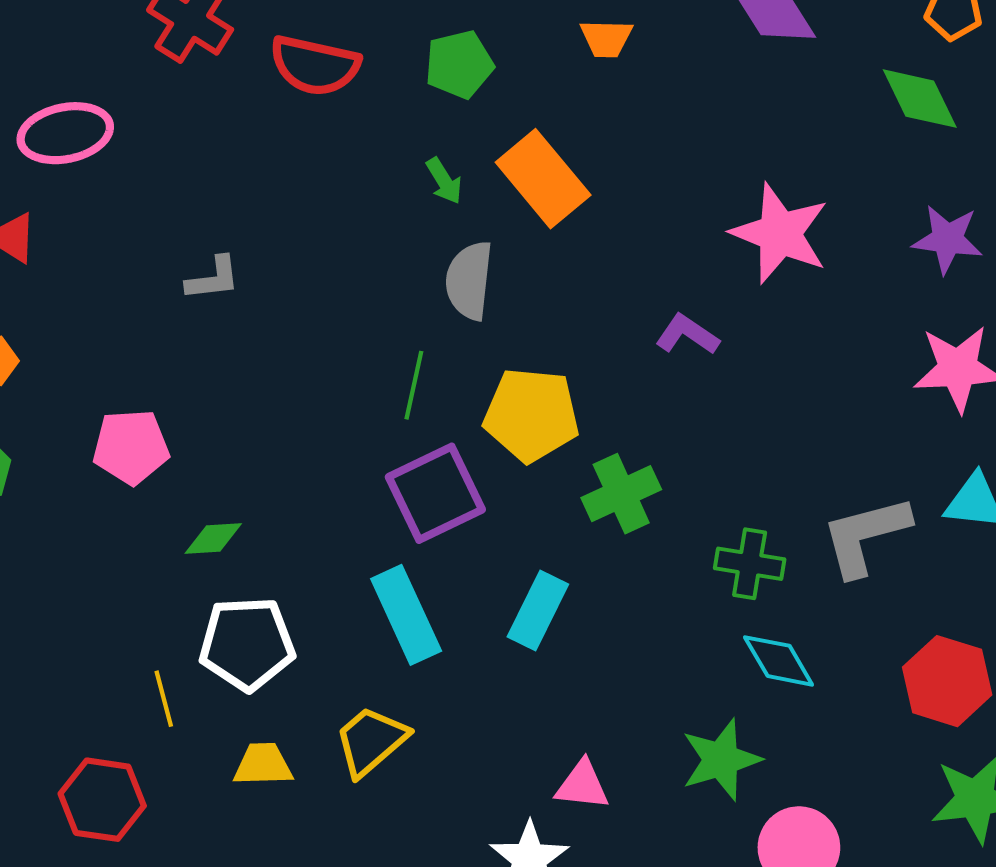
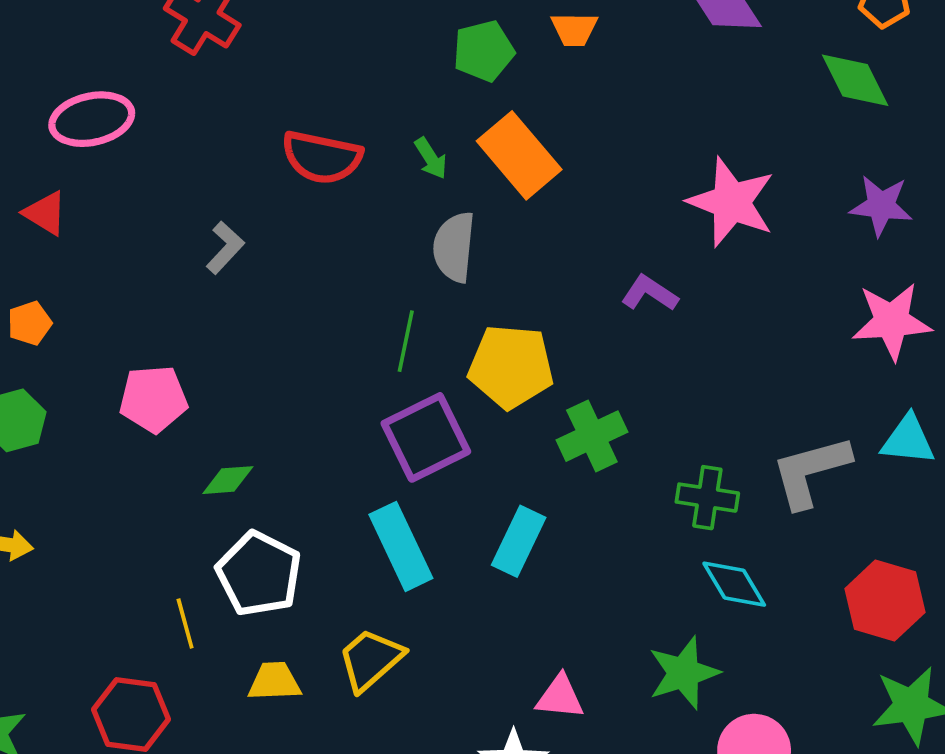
green pentagon: (459, 64) -> (484, 51), moved
red semicircle: (315, 65) -> (322, 157), moved
gray L-shape: (213, 278) -> (225, 248), turned -40
white pentagon: (247, 644) -> (259, 574), turned 30

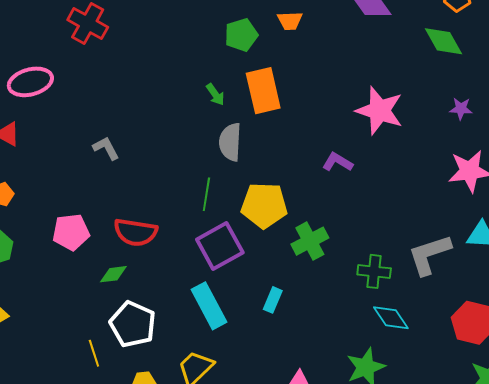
orange rectangle: (519, 155) -> (263, 91), turned 30
red semicircle: (322, 157) -> (136, 232), moved
purple star: (881, 206) -> (461, 109), size x0.7
gray L-shape: (225, 248) -> (106, 148), turned -68
cyan rectangle: (519, 541) -> (273, 300), size x0.7

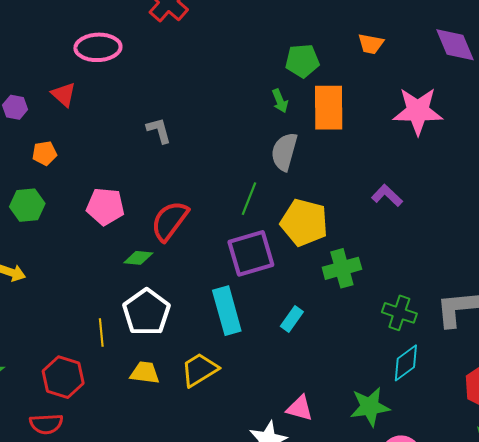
green pentagon: (241, 35) -> (302, 61), moved
pink star: (380, 111) -> (418, 111), moved, turned -30
red semicircle: (136, 232) -> (170, 221), turned 105
cyan diamond: (391, 318) -> (406, 363), turned 75

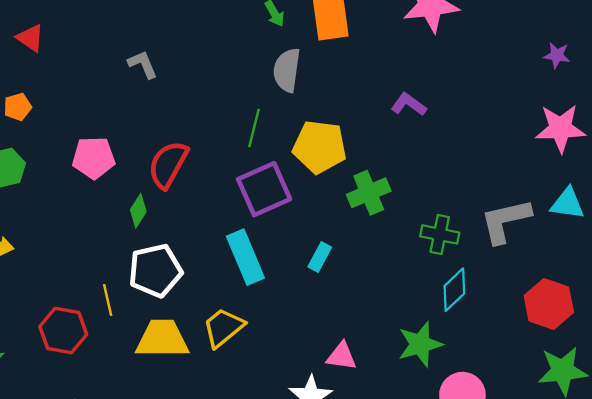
green diamond: (138, 258) -> (138, 211), turned -56
white pentagon: (146, 312) -> (155, 271), turned 30
yellow trapezoid: (145, 373) -> (162, 339), size x1.6
red hexagon: (63, 377) -> (63, 331), moved

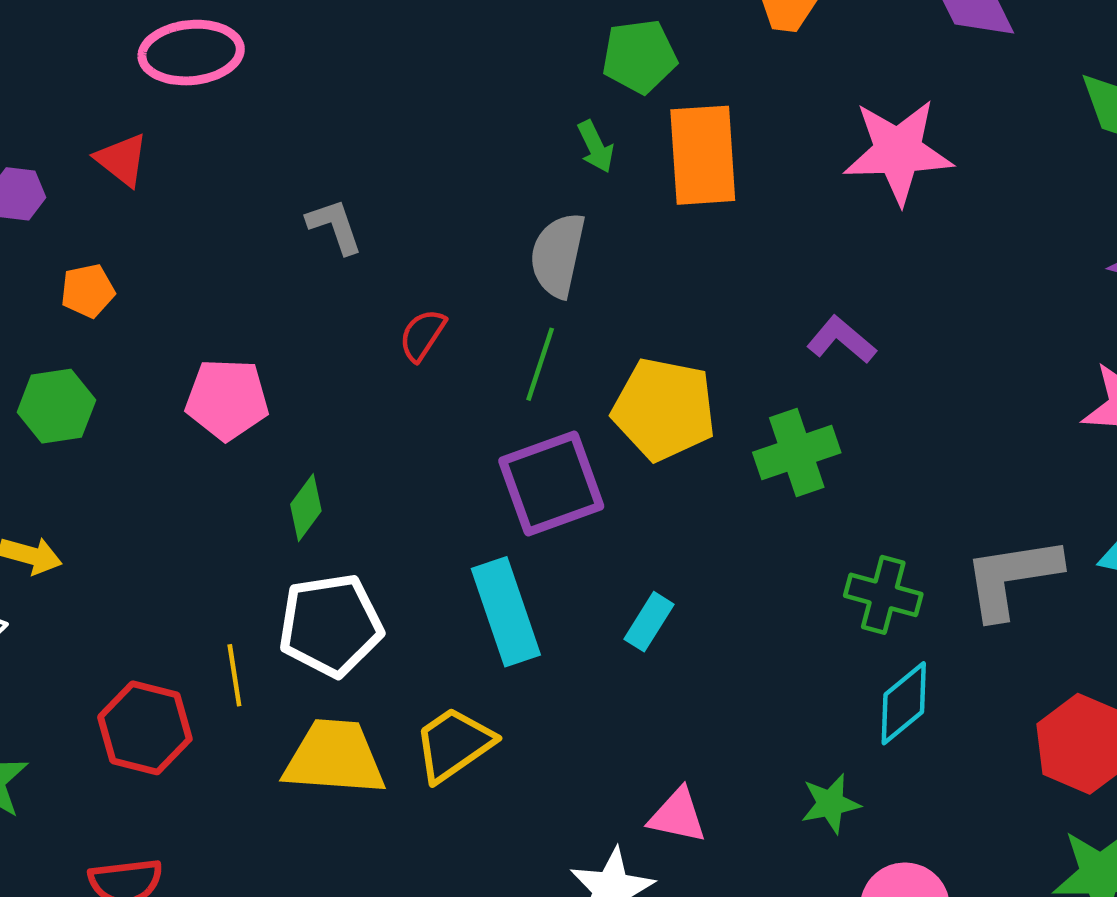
gray semicircle: (287, 70) -> (558, 255), moved
red semicircle: (168, 165) -> (422, 335), moved, size x0.6
green cross: (369, 193) -> (797, 453), moved
green star: (420, 344) -> (830, 804), size x0.7

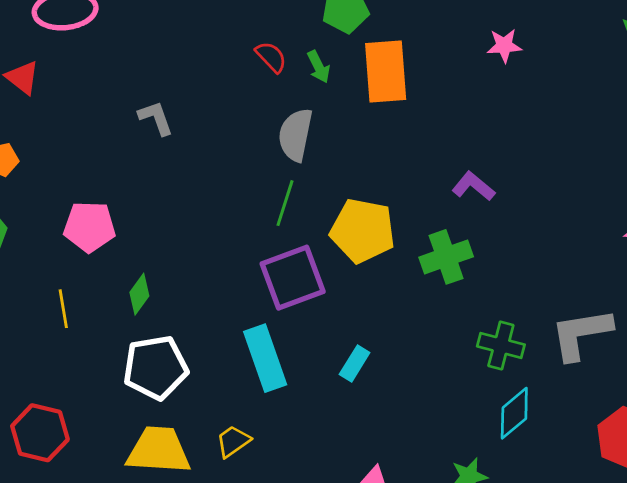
pink star: (898, 151) -> (504, 46), moved, size x0.5
red semicircle: (422, 335) -> (271, 57), moved, turned 104
yellow line: (234, 675) -> (63, 309), moved
yellow trapezoid: (454, 744) -> (233, 441), size x0.7

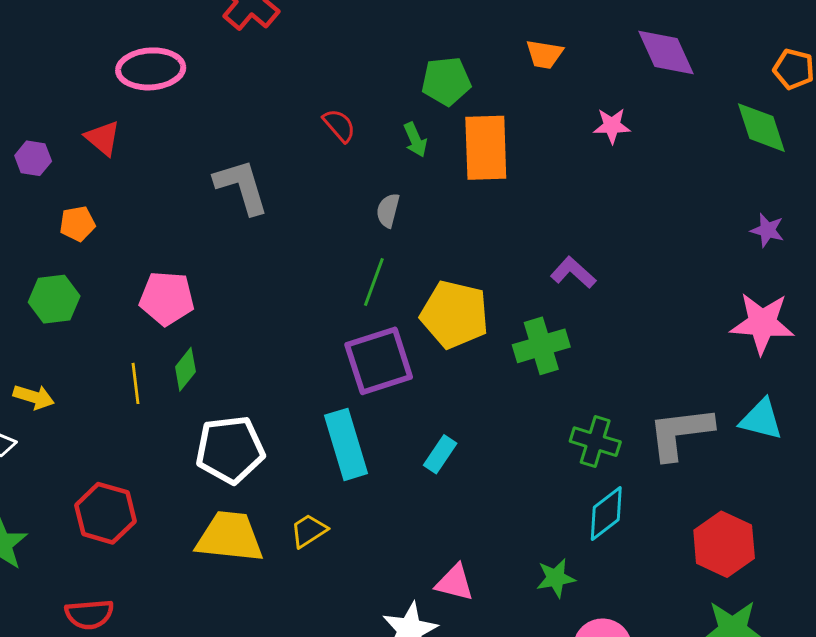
red semicircle: (271, 57) -> (339, 125), moved
gray L-shape: (156, 118) -> (241, 187), size x1.5
gray semicircle: (296, 135) -> (388, 210), size x0.6
green diamond: (139, 294) -> (185, 369), moved

